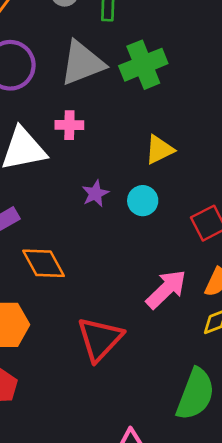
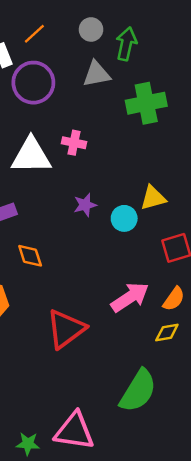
gray triangle: (82, 63) -> (96, 74), moved, size x0.7
yellow triangle: (159, 150) -> (153, 198), moved
orange diamond: (44, 263) -> (30, 256), size x0.7

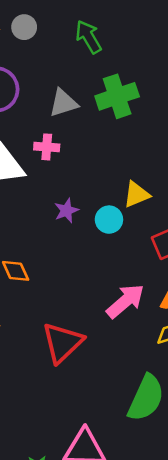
gray circle: (91, 29) -> (24, 27), moved
green arrow: (126, 44) -> (88, 37), turned -36
gray triangle: (96, 74) -> (63, 103), moved

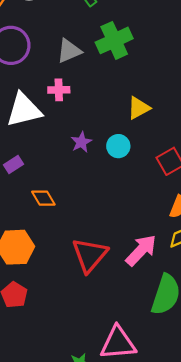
yellow triangle: (136, 194) -> (139, 108), moved
pink arrow: (125, 301) -> (141, 250), moved

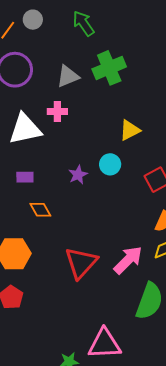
purple star: (81, 142) -> (78, 175), moved
purple rectangle: (13, 164) -> (25, 177), moved, turned 30

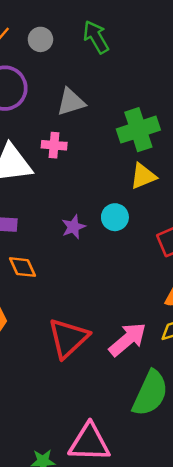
gray circle: (33, 20) -> (40, 39), moved
green cross: (109, 68) -> (138, 130), moved

